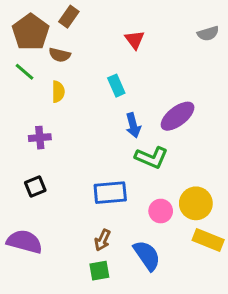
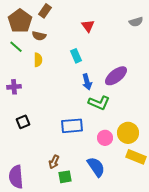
purple cross: (40, 138) -> (14, 87), moved
brown arrow: (103, 240) -> (54, 162), moved
purple semicircle: (24, 242) -> (16, 177), moved, turned -110

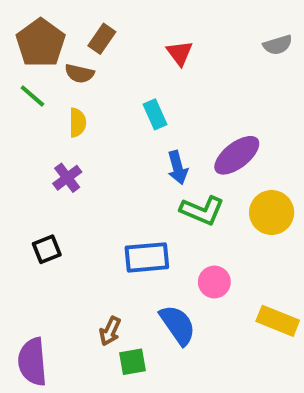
brown rectangle: (45, 11) -> (102, 39), moved
purple cross: (14, 87) -> (67, 178), moved, turned -32
yellow circle: (128, 133) -> (272, 213), moved
blue semicircle: (96, 167) -> (178, 325), moved

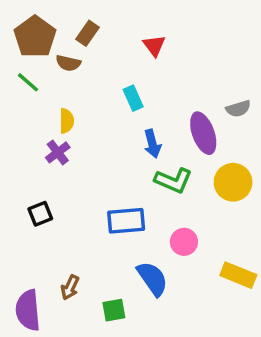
gray semicircle: (278, 45) -> (238, 109), moved
yellow semicircle: (77, 123) -> (67, 121), moved
purple ellipse: (237, 155) -> (203, 133), turned -72
brown arrow: (110, 331) -> (70, 287), moved

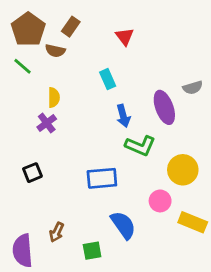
yellow circle: (233, 182) -> (183, 170), moved
pink circle: (184, 242) -> (160, 201), moved

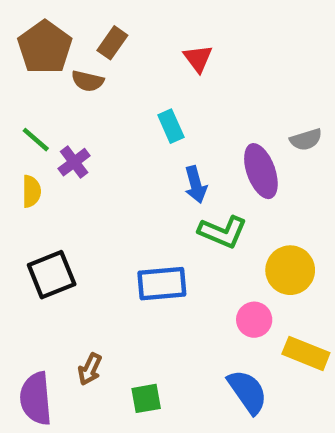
green line: (23, 66) -> (36, 140), moved
yellow semicircle: (54, 97) -> (31, 191), moved
purple cross: (47, 123) -> (74, 162), moved
black square: (32, 173) -> (52, 275), size x1.5
blue semicircle: (123, 225) -> (247, 392), moved

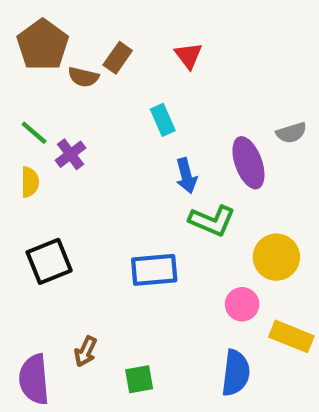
brown rectangle: (112, 43) -> (118, 58), moved
blue semicircle: (247, 392) -> (236, 373), turned 42

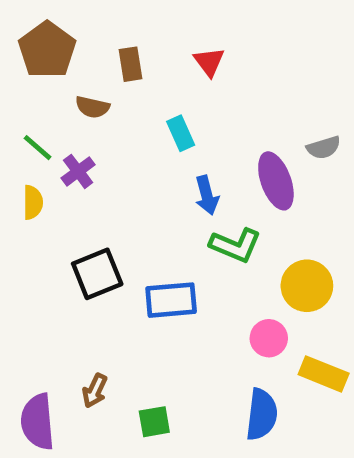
brown rectangle: (118, 58) -> (131, 64), turned -44
brown semicircle: (83, 77) -> (92, 107), moved
black square: (49, 261) -> (97, 274), moved

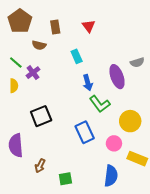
green L-shape: (235, 245) -> (100, 104), turned 30
blue rectangle: (171, 300) -> (85, 132), moved, turned 70
purple semicircle: (38, 422) -> (16, 145), moved

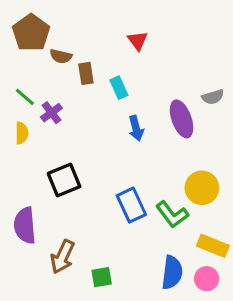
brown rectangle: (55, 27) -> (86, 73), moved
brown semicircle: (39, 45) -> (61, 56), moved
green L-shape: (100, 104) -> (172, 214), moved
pink circle: (114, 143) -> (207, 279), moved
brown arrow: (40, 166) -> (62, 257), size x1.5

